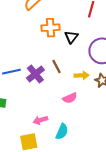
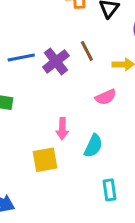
pink arrow: (40, 120) -> (62, 129), turned -72

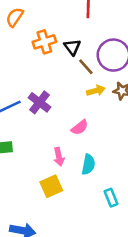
brown line: (87, 51) -> (86, 67), moved
pink semicircle: (106, 97) -> (80, 127), moved

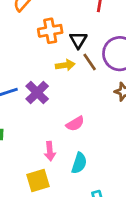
yellow arrow: (96, 91) -> (65, 65), moved

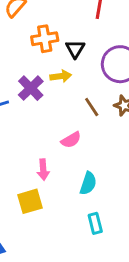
brown line: (90, 62) -> (92, 107), moved
purple cross: (37, 93) -> (31, 88), moved
cyan semicircle: (79, 163) -> (88, 183), moved

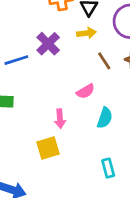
yellow arrow: (61, 76) -> (86, 33), moved
cyan semicircle: (88, 183) -> (105, 118), moved

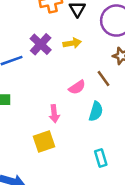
yellow arrow: (86, 33) -> (72, 43), moved
brown line: (104, 61) -> (104, 79), moved

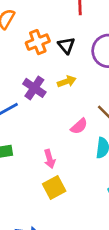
pink arrow: (54, 114) -> (50, 159), moved

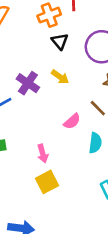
orange cross: (38, 42) -> (49, 15), moved
yellow arrow: (67, 81) -> (60, 77), turned 54

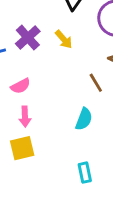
pink semicircle: (72, 121) -> (20, 86), moved

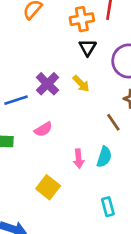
pink arrow: (25, 117) -> (79, 159), moved
yellow square: (22, 148) -> (48, 187), turned -35

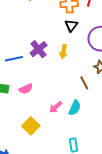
yellow arrow: (81, 84) -> (63, 52), turned 48
pink semicircle: (43, 129) -> (26, 89), moved
pink arrow: (79, 159) -> (56, 107), turned 48

